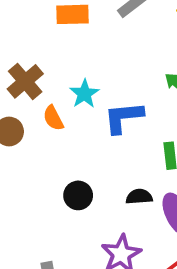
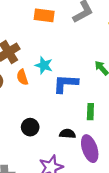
cyan star: (84, 94) -> (44, 65), turned -30

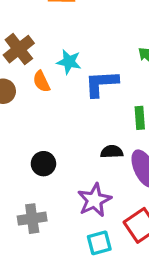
black circle: (30, 127) -> (43, 164), moved

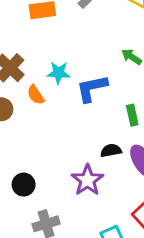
black circle: (43, 164) -> (24, 185), moved
purple star: (94, 200) -> (87, 180), moved

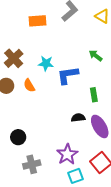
orange semicircle: (36, 95) -> (29, 85), moved
purple star: (87, 180) -> (67, 154), moved

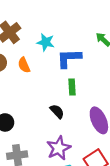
green rectangle: (94, 95) -> (72, 87), moved
black semicircle: (78, 118) -> (57, 111), moved, turned 48

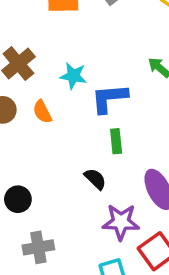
purple star: (59, 148) -> (121, 222), moved, turned 30

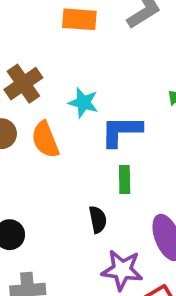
orange semicircle: (42, 112) -> (45, 140), size x1.4
black semicircle: (95, 179) -> (98, 220), turned 30

